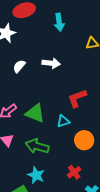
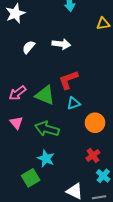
red L-shape: (77, 98) -> (68, 80), moved
red cross: (74, 172) -> (93, 155), moved

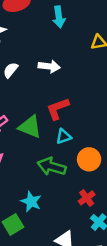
green arrow: (47, 129) -> (52, 167), moved

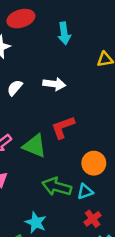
cyan triangle: (64, 136) -> (85, 192), moved
orange circle: (89, 159) -> (94, 163), moved

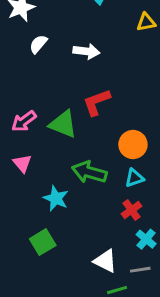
white semicircle: (15, 88) -> (38, 44), moved
cyan triangle: (85, 192) -> (134, 178), moved
cyan star: (36, 222) -> (56, 198), moved

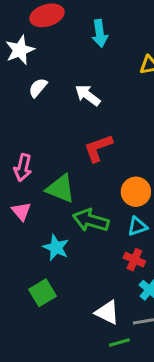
white arrow: (86, 51) -> (88, 95), turned -150
pink arrow: (24, 121) -> (23, 168), turned -40
green triangle: (63, 124) -> (61, 189), moved
red cross: (132, 210) -> (134, 260), turned -30

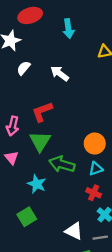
red L-shape: (98, 148) -> (42, 112), moved
green triangle: (61, 189) -> (40, 141), turned 40

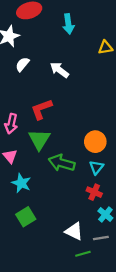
cyan triangle: (96, 169) -> (96, 167), turned -32
cyan star: (37, 184) -> (21, 183), moved

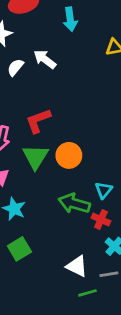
white arrow: (59, 70) -> (45, 59), moved
orange circle: (95, 142) -> (69, 155), moved
green arrow: (62, 163) -> (74, 203), moved

